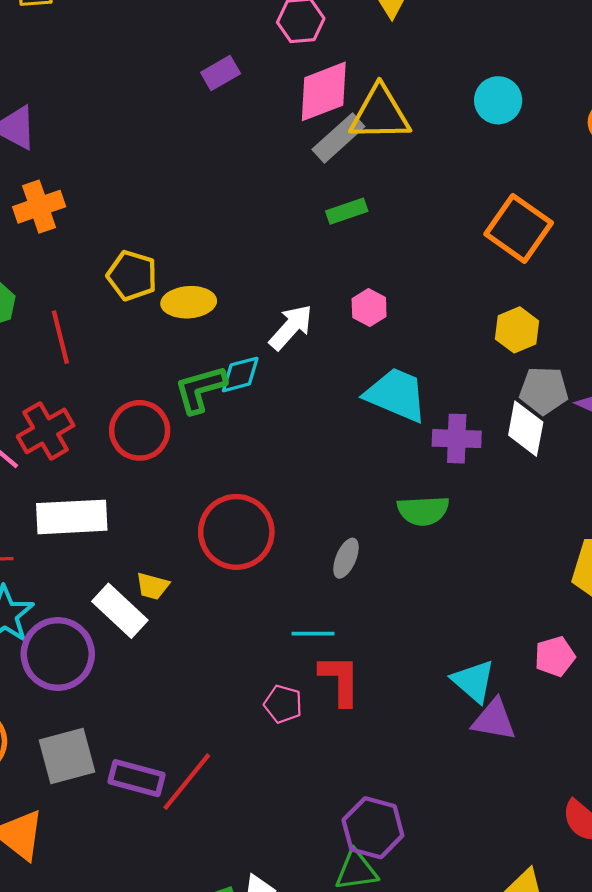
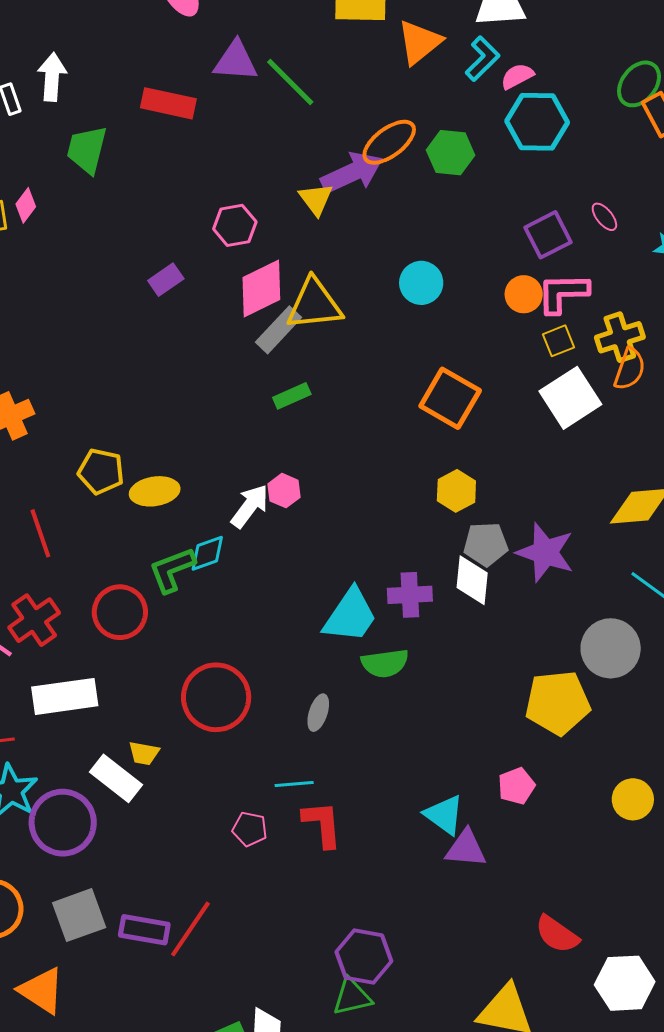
pink hexagon: (369, 308) -> (284, 491), moved
cyan trapezoid: (396, 395) -> (350, 616), moved, turned 106
pink pentagon: (283, 704) -> (250, 829), moved

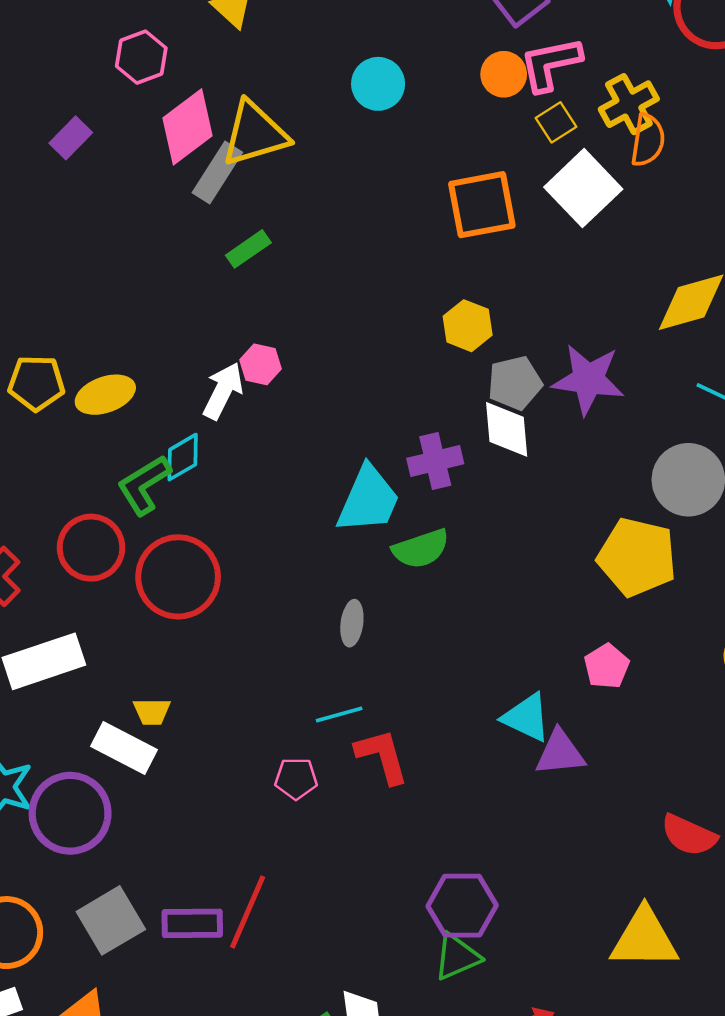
orange square: (450, 398) -> (482, 205), moved, turned -30
red circle: (216, 697) -> (178, 577), moved
yellow pentagon: (558, 703) -> (637, 557), turned 30

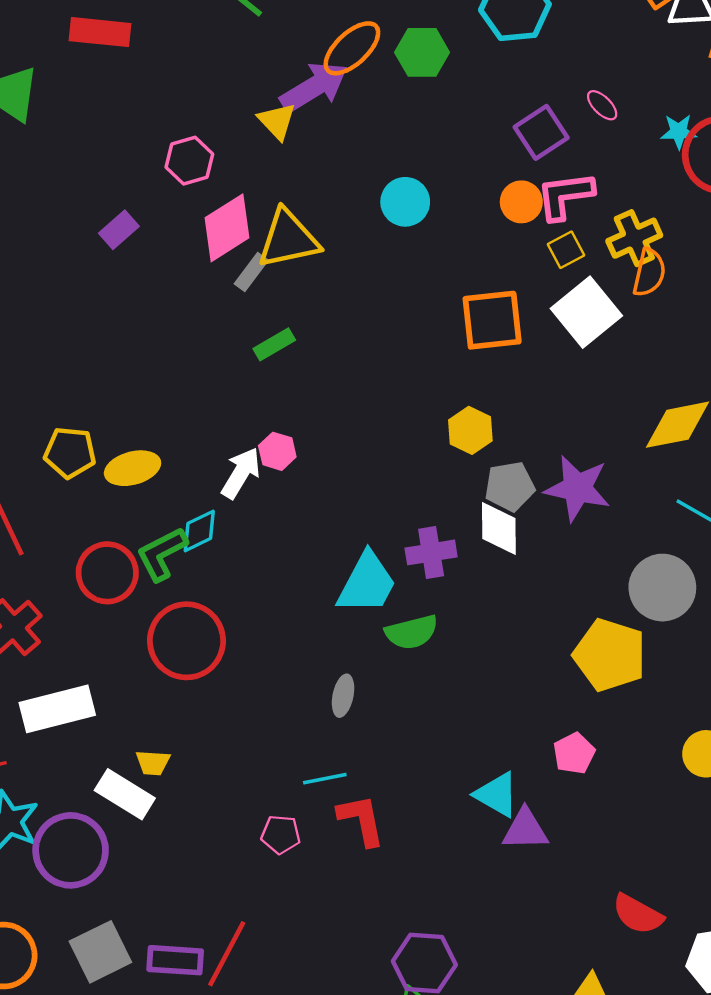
gray rectangle: (217, 173) -> (251, 272), size x0.7
red circle: (91, 548) -> (107, 573), moved

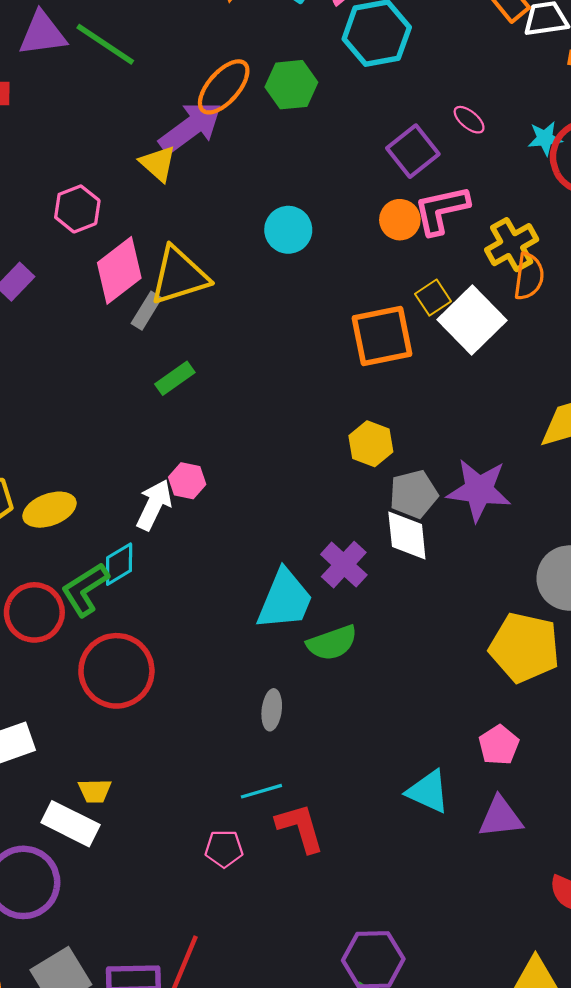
yellow square: (566, 250) -> (433, 298), moved
purple cross: (431, 552) -> (344, 565), turned -33
purple triangle: (525, 830) -> (500, 817), moved

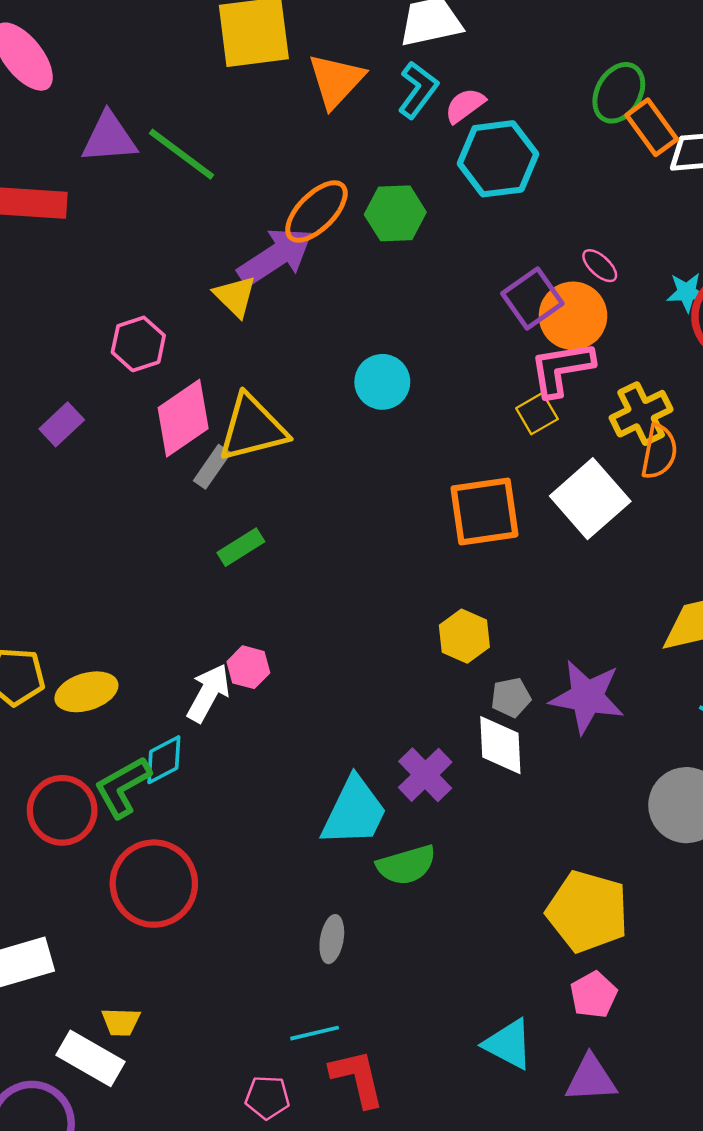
orange circle: (400, 220) -> (573, 316), moved, size x1.4
yellow square: (433, 298) -> (537, 414), moved
gray pentagon: (414, 494) -> (511, 697), size x0.7
yellow pentagon: (524, 647) -> (588, 911), moved

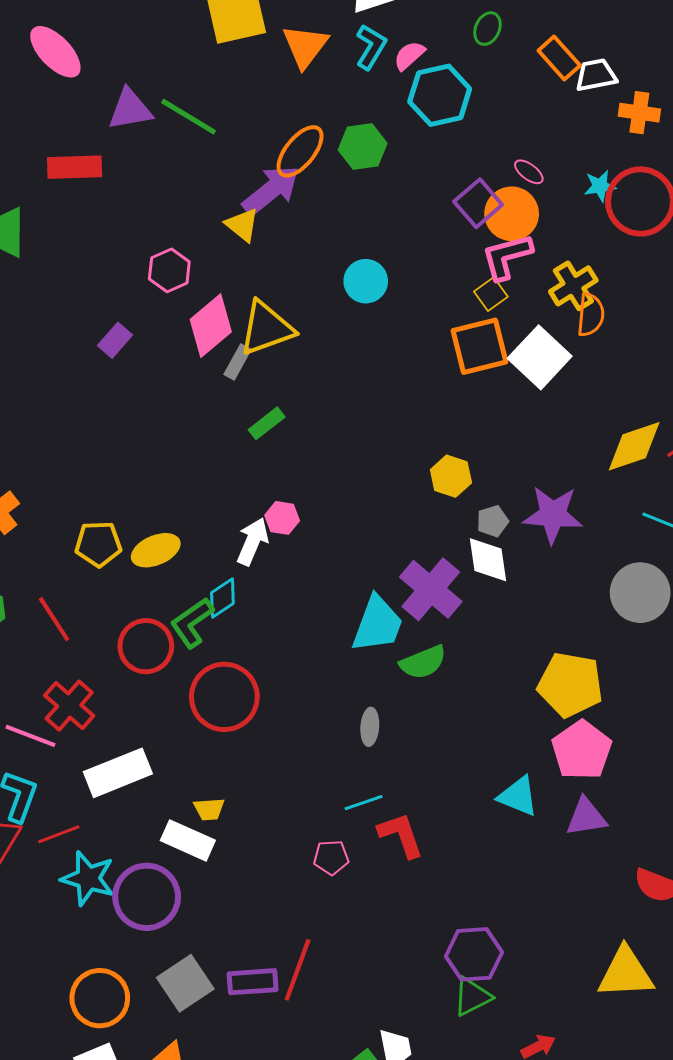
green ellipse: (619, 93) -> (487, 29), moved, size x0.7
orange square: (484, 511) -> (479, 346), moved
purple cross: (425, 775) -> (431, 589), size x1.4
pink pentagon: (594, 995) -> (582, 750), size x1.6

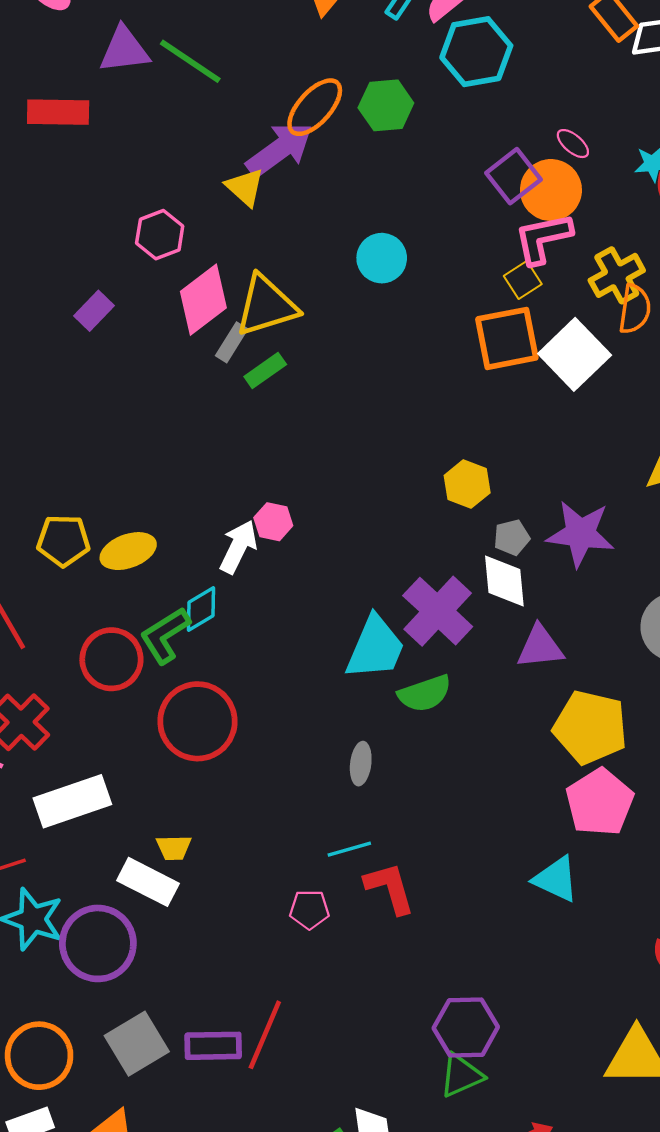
green rectangle: (267, 423) -> (265, 370), moved
cyan triangle: (518, 796) -> (556, 879), moved
purple triangle: (586, 817) -> (540, 647), moved

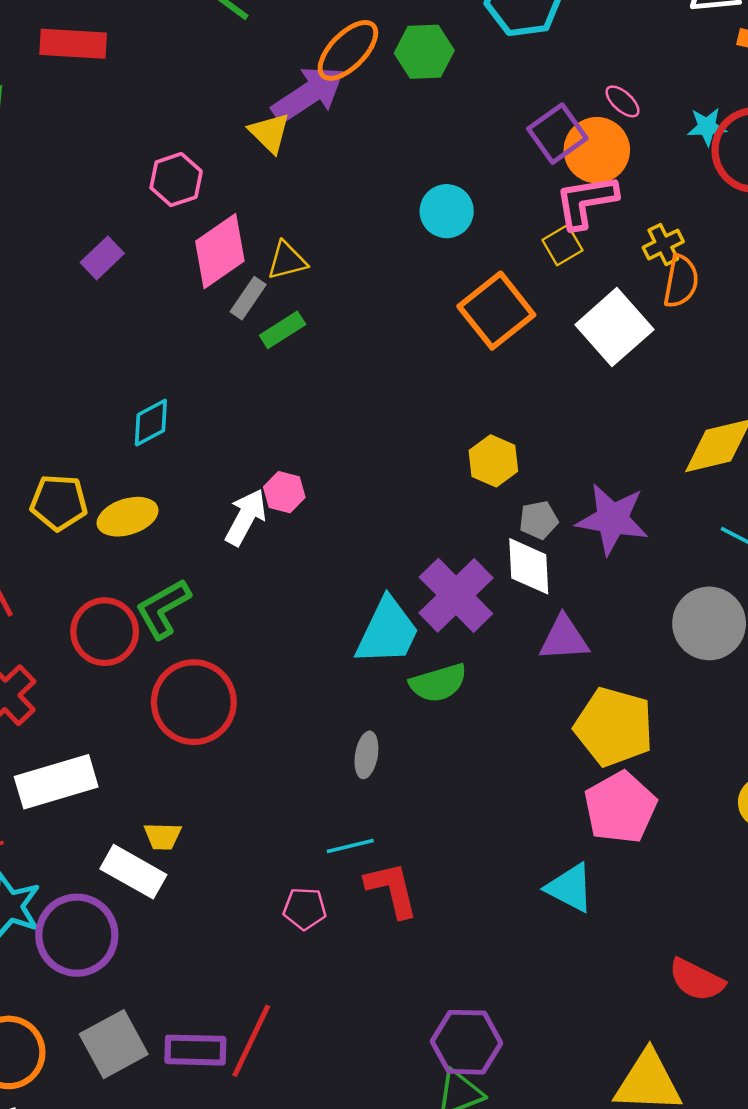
cyan circle: (382, 258) -> (447, 211), moved
yellow cross: (617, 275) -> (663, 245), size x0.7
yellow triangle: (266, 306) -> (287, 261), size x0.6
orange square: (507, 338) -> (496, 311), moved, turned -30
cyan diamond: (201, 609) -> (151, 423), moved

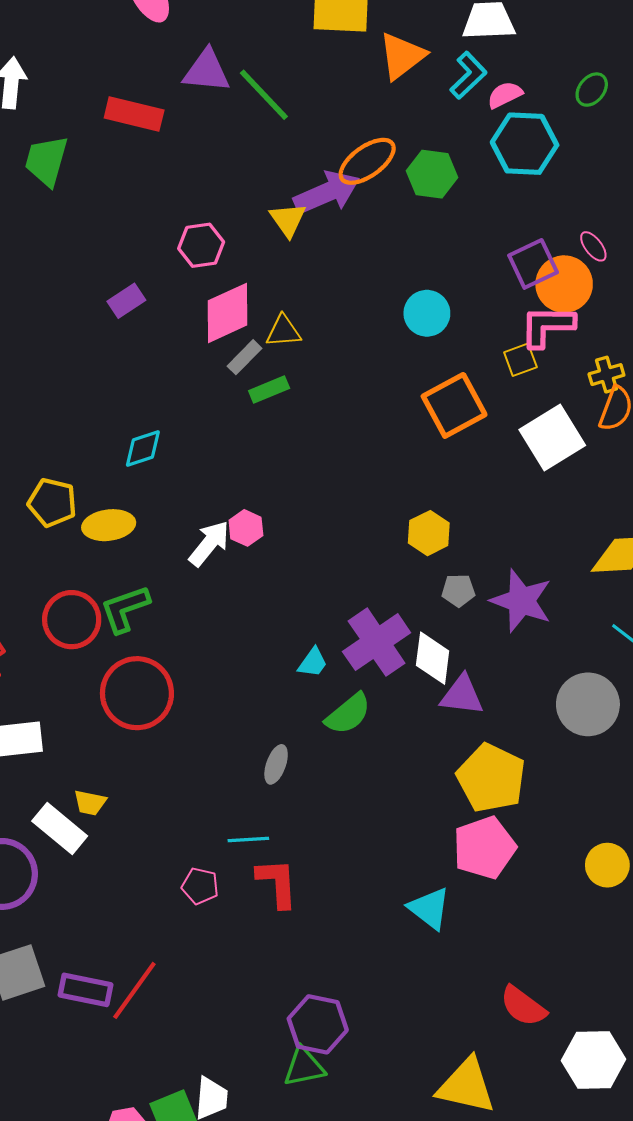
white diamond: (529, 566) -> (433, 658), moved
cyan trapezoid: (387, 632) -> (313, 662), size x0.5
green semicircle: (438, 683) -> (348, 714), turned -33

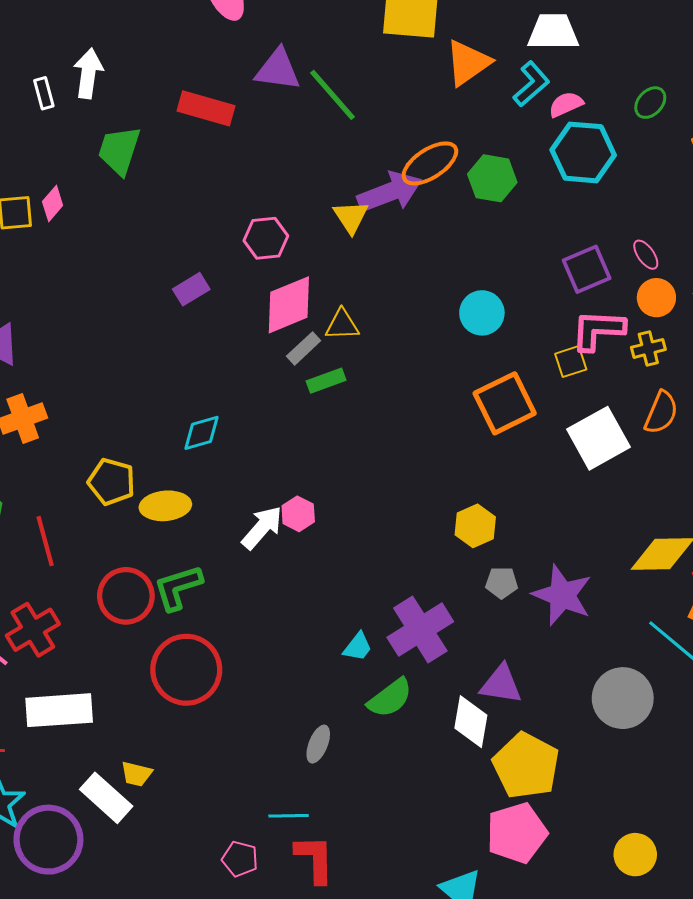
orange circle: (564, 284) -> (656, 298), moved, size x0.7
yellow cross: (606, 375) -> (648, 348), moved
white diamond: (433, 658) -> (471, 722), moved

